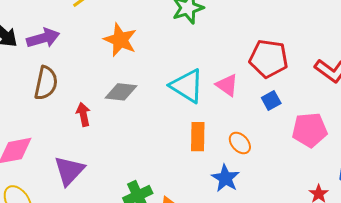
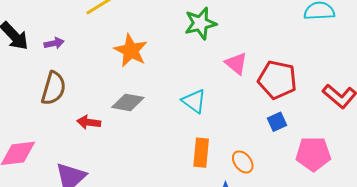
purple arrow: (43, 38) -> (54, 43), size x0.6
pink triangle: (227, 85) -> (236, 63), moved
cyan triangle: (187, 86) -> (194, 101), size x0.7
red arrow: (83, 114) -> (89, 122), turned -75

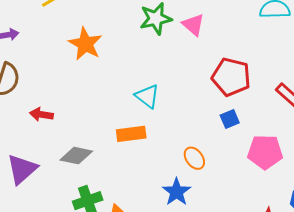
pink triangle: (236, 63) -> (193, 25), moved
gray diamond: (128, 102) -> (76, 156), moved
orange rectangle: (201, 153) -> (131, 134), moved, turned 76

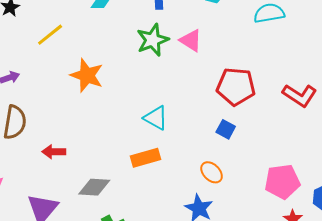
blue square: (230, 119) -> (226, 129), moved, turned -30
pink pentagon: (265, 152) -> (282, 182), moved

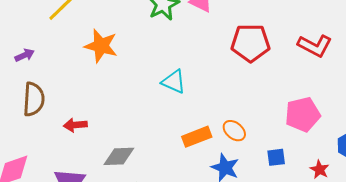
blue square: (226, 129) -> (276, 157), moved, turned -30
orange rectangle: (145, 158) -> (197, 137), moved
pink pentagon: (282, 182) -> (303, 114), moved

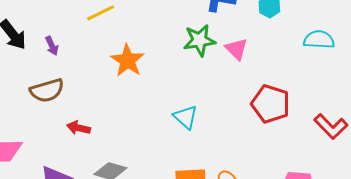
purple arrow: (25, 55) -> (52, 46), turned 72
brown semicircle: (34, 99) -> (47, 91), turned 52

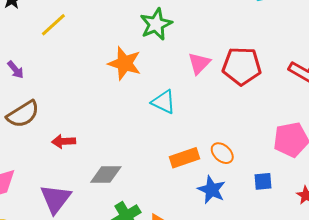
pink triangle: (237, 49) -> (199, 63), moved, turned 45
orange star: (127, 61) -> (125, 63), moved

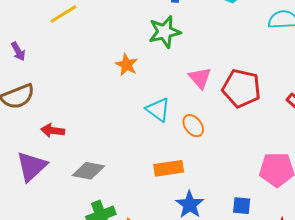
orange star: (125, 63) -> (127, 65), size x0.7
pink triangle: (199, 63) -> (200, 78), turned -35
orange ellipse: (222, 153) -> (193, 126), moved
purple triangle: (56, 199) -> (32, 166), moved

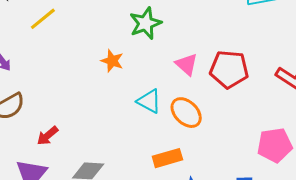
orange ellipse: (193, 126) -> (186, 113), size x1.4
red arrow: (53, 131) -> (47, 136), turned -40

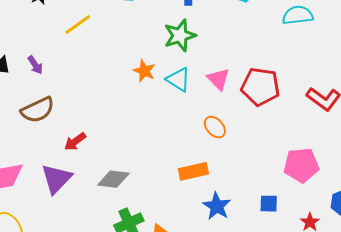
cyan triangle: (149, 101) -> (178, 79), moved
orange ellipse: (186, 113) -> (215, 127), size x0.7

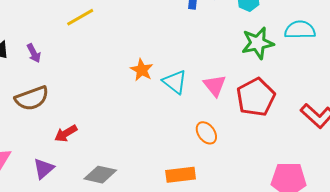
green star: (180, 35) -> (258, 43), moved
red pentagon: (260, 87) -> (256, 97), turned 30
purple triangle: (56, 179) -> (44, 169), size x0.7

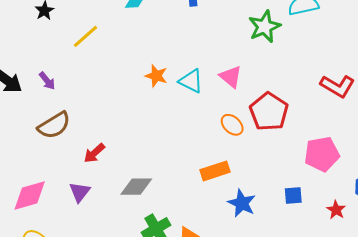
red pentagon: (256, 97) -> (269, 112), moved

